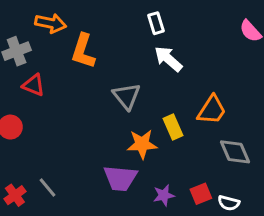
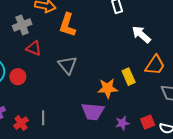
white arrow: (168, 59) -> (141, 34), moved
gray triangle: (127, 96) -> (67, 65), moved
gray line: (48, 187) -> (43, 118), turned 40

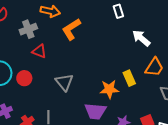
orange L-shape: (67, 25) -> (71, 29), turned 40
gray triangle: (67, 65) -> (64, 82), moved

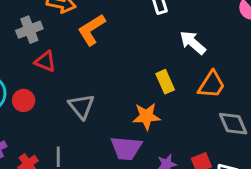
yellow rectangle: (129, 78) -> (165, 82), moved

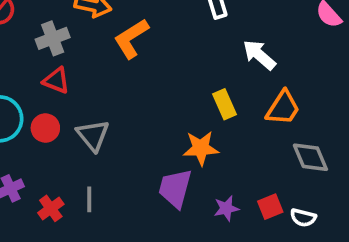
red triangle: (45, 61) -> (56, 80), moved
gray triangle: (81, 106) -> (93, 135), moved
purple trapezoid: (126, 148) -> (175, 188), turned 100

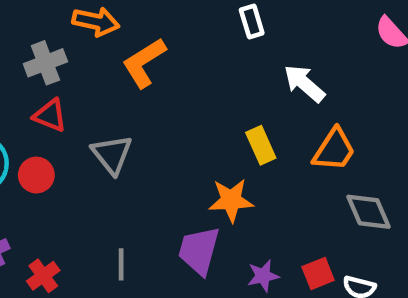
gray triangle: (93, 135) -> (112, 154), moved
gray line: (89, 199) -> (121, 264), moved

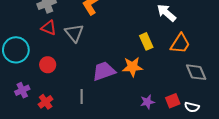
gray triangle: (112, 154) -> (74, 33), moved
red circle: (36, 175) -> (48, 65), moved
purple trapezoid: (199, 251) -> (104, 71), moved, turned 55

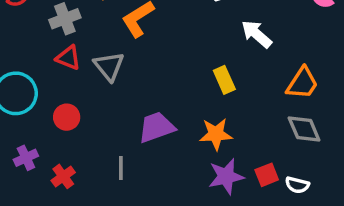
orange trapezoid: (180, 44) -> (302, 83), moved
orange star: (132, 67) -> (216, 134), moved
purple star: (147, 102) -> (226, 176), size x1.5

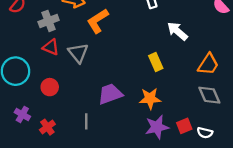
purple cross: (26, 158) -> (22, 114), turned -35

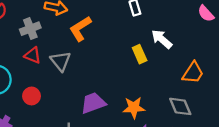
yellow rectangle: (156, 62) -> (140, 54), moved
gray diamond: (209, 95) -> (180, 106), moved

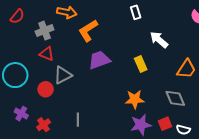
yellow rectangle: (140, 54) -> (141, 64), moved
gray triangle: (61, 61) -> (63, 75), moved, turned 42
purple trapezoid: (93, 103) -> (99, 60), moved

